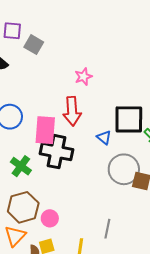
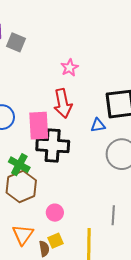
blue triangle: (104, 137) -> (98, 125), turned -42
brown hexagon: (23, 207) -> (21, 187), moved

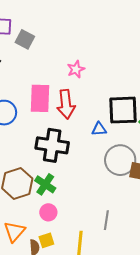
pink rectangle: (39, 126) -> (40, 98), moved
green cross: (19, 165) -> (45, 184), moved

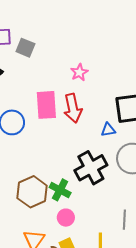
black cross: (52, 145) -> (91, 168), moved, turned -32

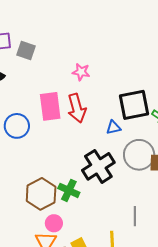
pink star: (79, 72) -> (81, 72), turned -30
pink circle: (66, 218) -> (54, 223), moved

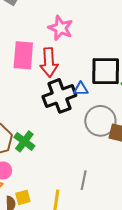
pink star: (81, 72) -> (61, 28), size x1.4
black cross: (98, 166) -> (59, 96), moved

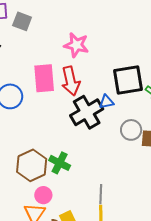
gray circle: (100, 121) -> (131, 130), size x0.7
gray line: (84, 180) -> (101, 194), moved

